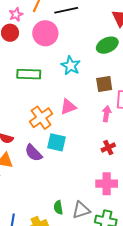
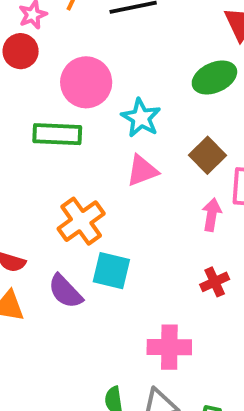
pink circle: (45, 33) -> (86, 82), moved
brown square: (104, 84) -> (208, 155), turned -36
pink triangle: (68, 107) -> (142, 171), moved
pink cross: (107, 184) -> (169, 347), moved

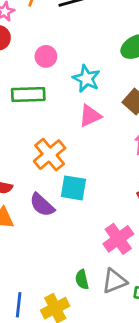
pink circle: (86, 82) -> (46, 56), size x0.6
pink cross: (169, 347) -> (118, 239), turned -32

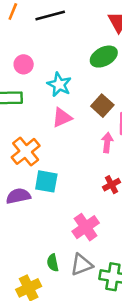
purple semicircle: (42, 205) -> (18, 196), turned 125

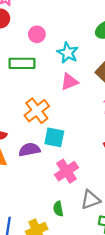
pink cross: (86, 227) -> (67, 171), moved
gray triangle: (82, 265) -> (90, 200), moved

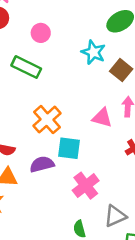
cyan star: (68, 53) -> (93, 52), moved
green rectangle: (22, 63) -> (26, 67), turned 30
pink triangle: (69, 82) -> (102, 118), moved, turned 42

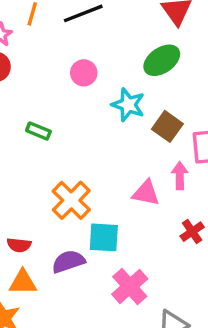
pink circle: (41, 33) -> (84, 73), moved
green rectangle: (26, 67) -> (38, 131), size x0.6

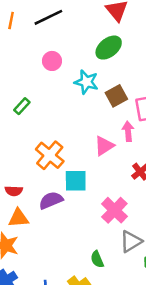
brown square: (167, 126) -> (116, 96), turned 30
green rectangle: (38, 131) -> (22, 106), turned -66
pink triangle: (146, 193) -> (104, 146), turned -40
pink cross: (130, 286) -> (114, 210), moved

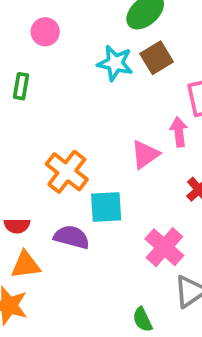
pink circle: (52, 61) -> (45, 32), moved
brown square: (116, 96) -> (157, 58), moved
green rectangle: (22, 106) -> (21, 86), moved, turned -30
purple semicircle: (51, 200) -> (72, 237), turned 40

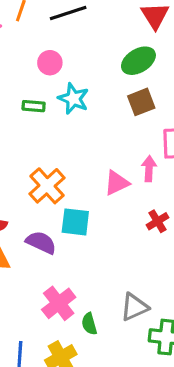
cyan star: (115, 63) -> (73, 99), moved
green rectangle: (21, 86) -> (34, 106), moved, turned 75
pink cross: (164, 247) -> (59, 303), moved

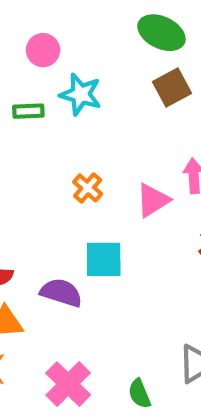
green ellipse: (138, 61) -> (161, 33), turned 64
orange cross: (47, 186) -> (88, 188), moved, size x0.6
pink cross: (59, 303) -> (68, 384), moved

